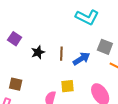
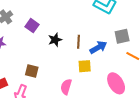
gray square: (105, 47) -> (122, 36), turned -35
yellow square: (68, 86) -> (85, 66), moved

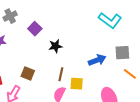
brown line: (78, 42) -> (61, 74), moved
yellow square: (85, 66) -> (77, 84), moved

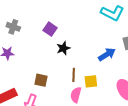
gray cross: (10, 16) -> (13, 27), turned -32
purple square: (35, 29) -> (50, 29), moved

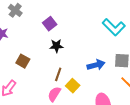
brown square: (41, 80) -> (23, 61), moved
yellow square: (91, 81) -> (73, 86), turned 32

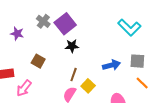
gray cross: (15, 10) -> (43, 21), moved
purple square: (50, 24) -> (65, 24), size x1.5

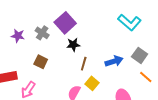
gray cross: (43, 21) -> (42, 33), moved
gray square: (137, 61) -> (140, 55), turned 35
brown line: (74, 75) -> (84, 64), moved

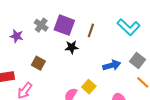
purple square: (65, 23) -> (64, 25), turned -30
gray cross: (42, 33) -> (41, 25), moved
brown line: (84, 64) -> (91, 30), moved

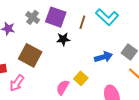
cyan L-shape: (129, 27) -> (107, 17), moved
brown square: (38, 63) -> (30, 55), size x1.6

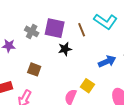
brown line: (82, 22) -> (82, 30), turned -32
brown square: (30, 55) -> (34, 69), size x0.6

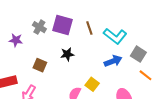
cyan L-shape: (106, 21) -> (115, 36), moved
black star: (65, 49) -> (67, 54), moved

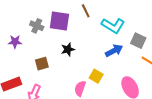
brown line: (89, 28) -> (86, 11), moved
brown square: (40, 65) -> (42, 64), turned -32

